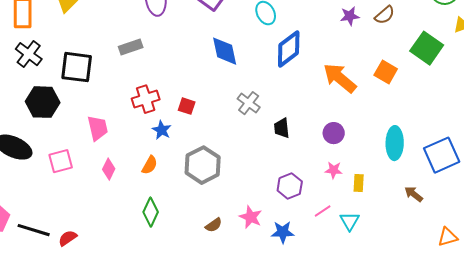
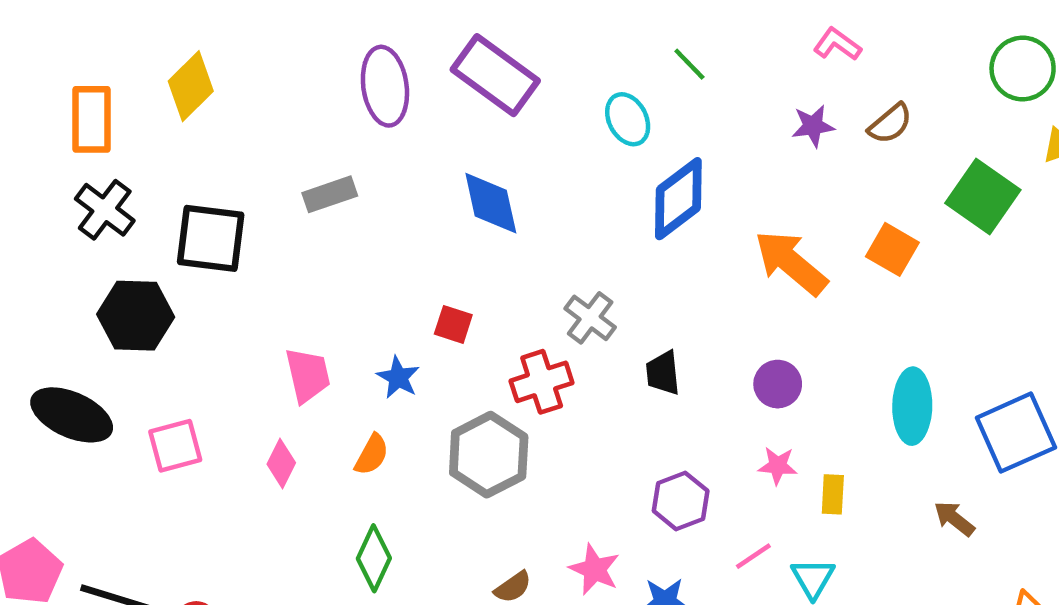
blue diamond: (225, 51) -> (491, 203), moved
red cross: (146, 99) -> (542, 382), moved
pink trapezoid: (98, 128) -> (308, 375), moved

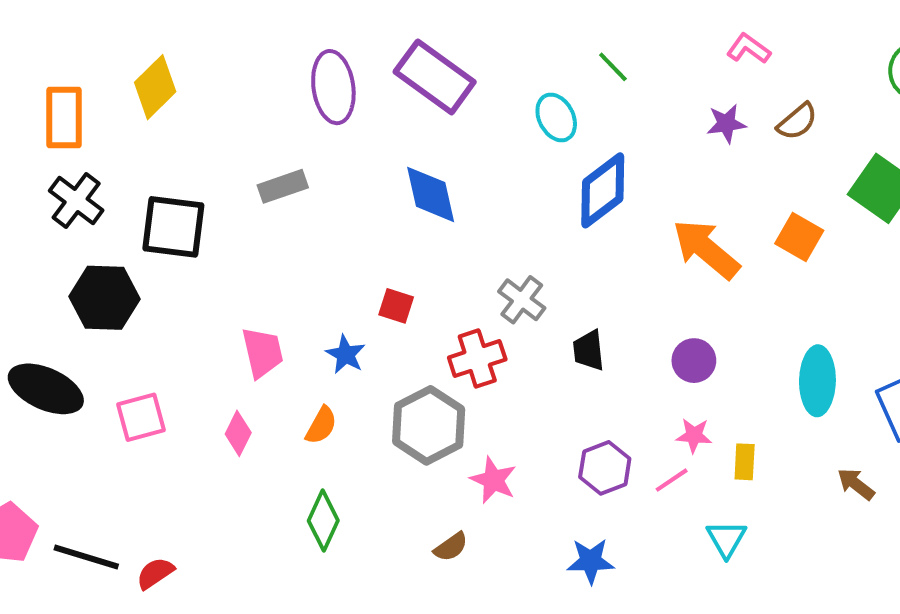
pink line: (753, 556) -> (672, 480), moved
pink star: (595, 569) -> (493, 480), moved

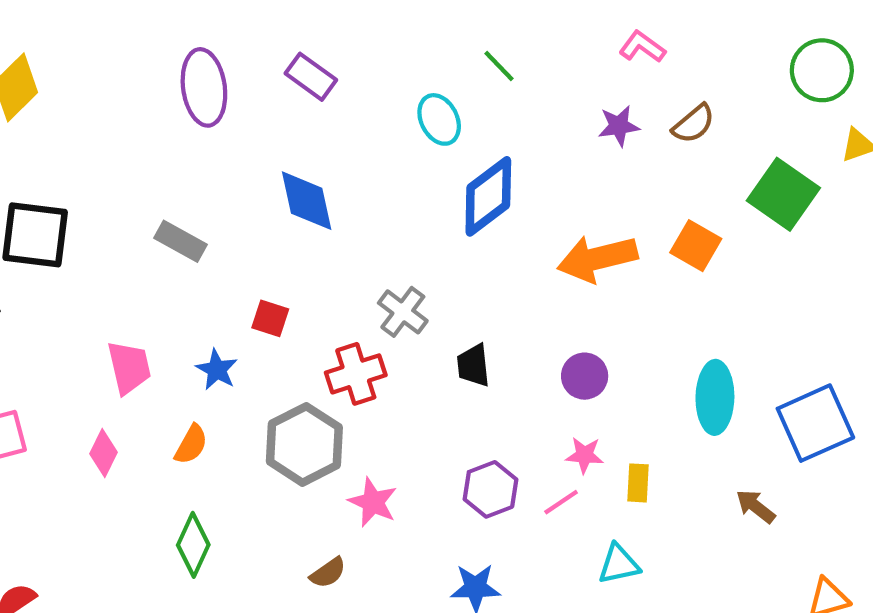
purple rectangle: (435, 77) -> (311, 77), size x0.6
gray rectangle: (283, 186) -> (180, 241), moved, turned 48
orange arrow: (706, 249) -> (597, 258), turned -54
cyan triangle: (726, 539) -> (619, 564), turned 48

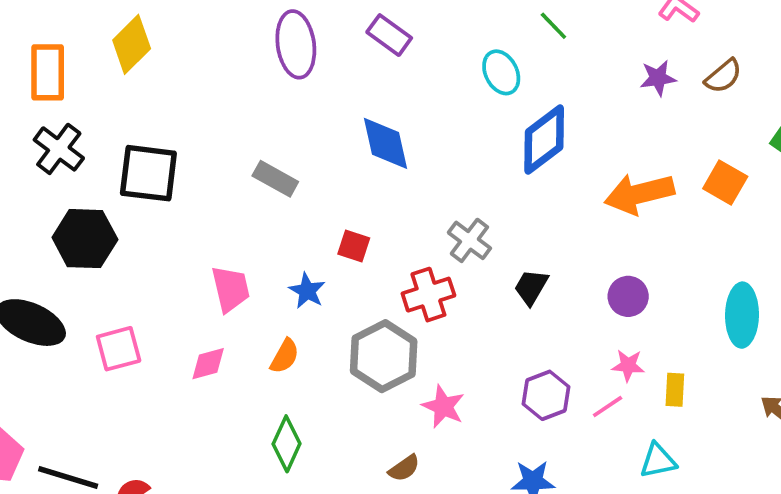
black trapezoid: (473, 365) -> (531, 287), turned 36
pink diamond: (103, 453) -> (208, 364), turned 48

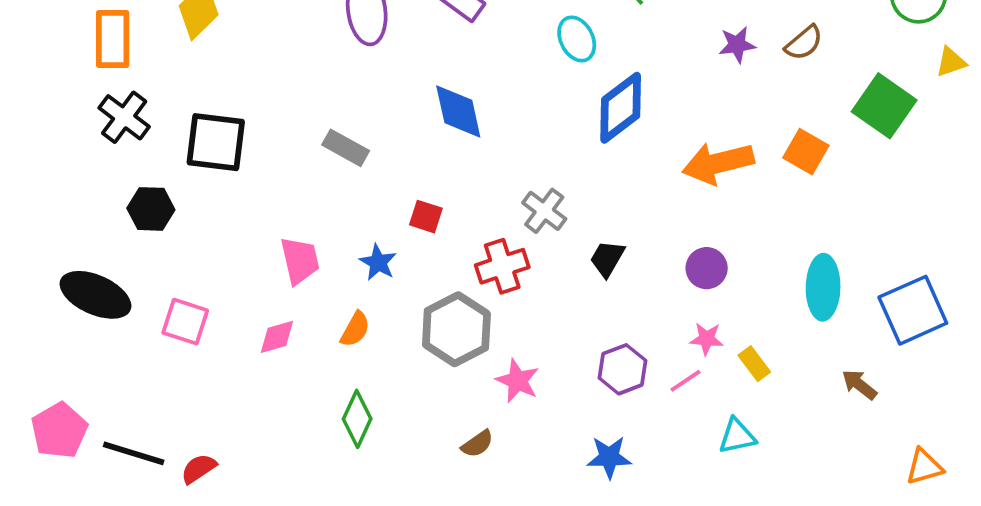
black hexagon: (85, 239) -> (151, 209), size x0.7
pink square: (119, 349) -> (185, 322), turned 33
yellow rectangle: (675, 390) -> (754, 364), turned -40

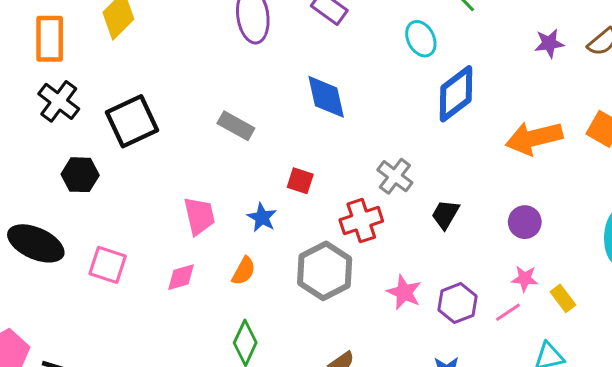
black square: (216, 142) -> (132, 121), turned -32
pink star: (518, 381) -> (404, 292), moved

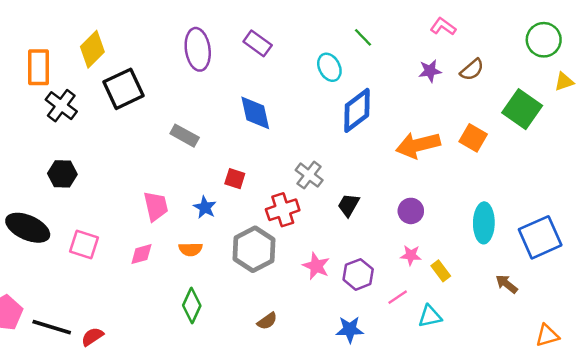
black cross: (59, 101) -> (61, 106), moved
black square: (132, 121) -> (123, 89), moved
orange semicircle: (244, 271) -> (191, 249), turned 60
pink line: (508, 312) -> (398, 297), moved

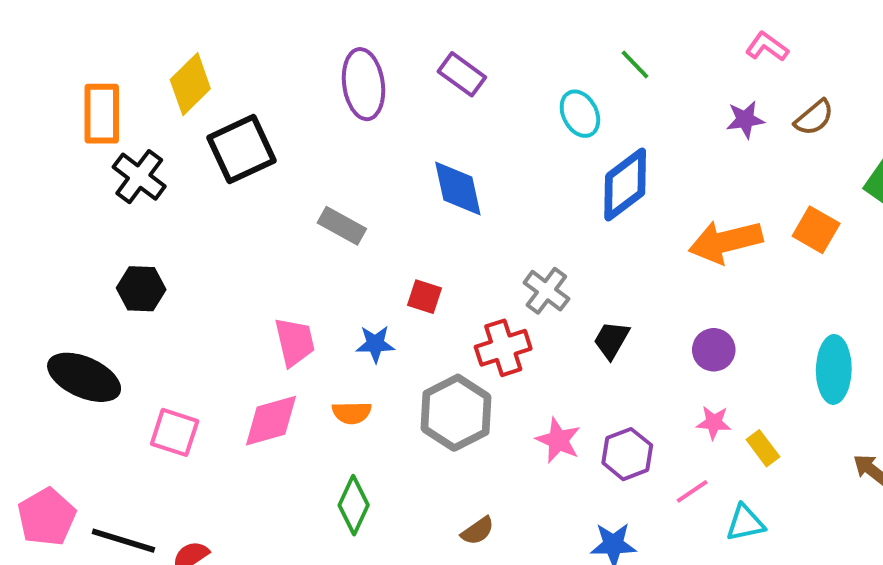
blue star: (205, 207) -> (375, 344), turned -30
pink square: (84, 244) -> (175, 432), moved
pink diamond: (141, 254) -> (271, 421), size x1.5

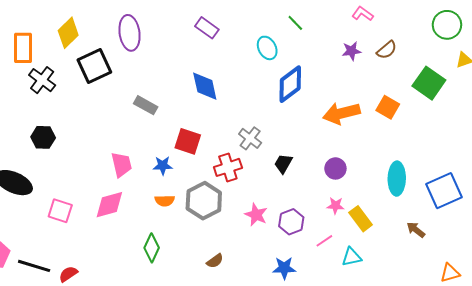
purple ellipse: (363, 84) -> (130, 33), moved
red square: (424, 297) -> (188, 141), size x1.5
orange semicircle: (352, 413) -> (165, 201), moved
yellow rectangle: (763, 448) -> (361, 219), size x1.4

